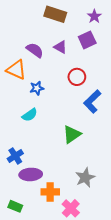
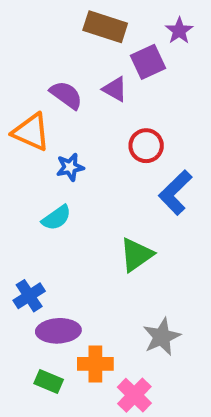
purple square: (87, 40) -> (148, 62), moved
green rectangle: (15, 206) -> (49, 382), moved

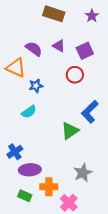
purple square: (148, 62) -> (85, 51), moved
blue L-shape: (175, 192) -> (90, 112), moved

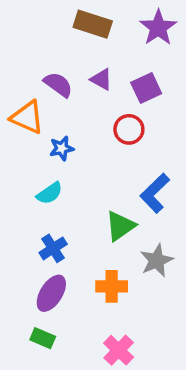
purple star: (92, 16) -> (158, 28), size x1.5
blue cross: (15, 152) -> (53, 248), moved
purple ellipse: (30, 170) -> (51, 293), turned -55
gray star: (83, 173) -> (157, 260), moved
orange cross: (49, 187) -> (112, 286), moved

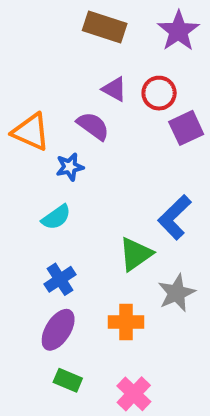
purple semicircle: (58, 85) -> (93, 126), moved
purple square: (146, 88) -> (186, 128), moved
red circle: (129, 129) -> (159, 93), moved
green rectangle: (43, 338) -> (68, 380), moved

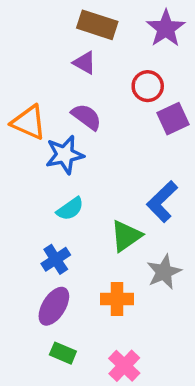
purple triangle: (114, 89) -> (85, 63), moved
blue star: (70, 167) -> (65, 155), size x1.5
cyan semicircle: (56, 217) -> (70, 209), moved

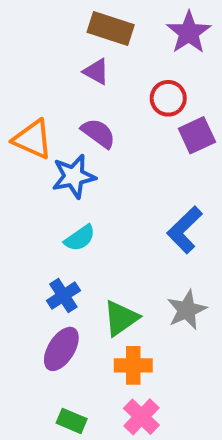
green triangle: (126, 236) -> (121, 318), moved
orange cross: (117, 299) -> (133, 365), moved
green rectangle: (63, 353) -> (72, 421), moved

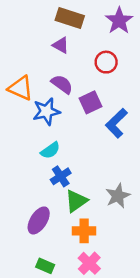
purple square: (197, 135) -> (91, 102), moved
blue L-shape: (185, 230) -> (117, 123), moved
blue cross: (63, 296) -> (61, 176), moved

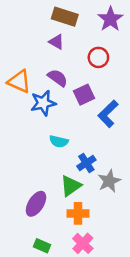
cyan semicircle: (50, 150) -> (59, 141), moved, turned 48
blue cross: (61, 176) -> (86, 163), moved

